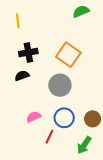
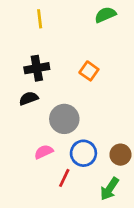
yellow line: (18, 21) -> (40, 19), moved
orange square: (68, 55) -> (89, 71), size x0.6
gray circle: (60, 85) -> (64, 119), moved

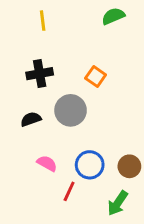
black semicircle: (29, 98) -> (31, 119), moved
gray circle: (64, 119) -> (71, 110), moved
pink semicircle: (44, 152) -> (47, 163), turned 54

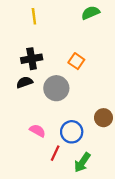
black semicircle: (31, 119) -> (24, 82), moved
brown circle: (129, 166) -> (103, 118), moved
green arrow: (118, 203) -> (82, 162), moved

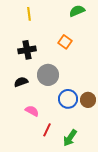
orange square: (76, 61) -> (65, 42), moved
black semicircle: (24, 82) -> (21, 82), moved
blue circle: (72, 132) -> (68, 99), moved

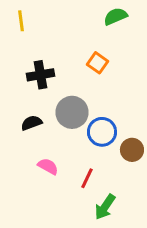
yellow line: (29, 14) -> (21, 21), moved
blue circle: (68, 99) -> (102, 132), moved
red line: (47, 130) -> (87, 178), moved

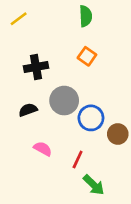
green semicircle: (115, 16) -> (86, 16), moved, turned 110
yellow line: (21, 21) -> (19, 19), turned 60
green arrow: (105, 207) -> (94, 185), turned -80

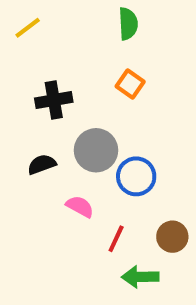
brown circle: (118, 134) -> (172, 237), moved
pink semicircle: (43, 149) -> (80, 207), moved
green arrow: (94, 185) -> (140, 277), turned 135

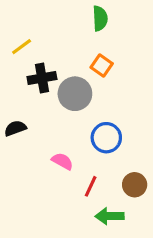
yellow line: (28, 28) -> (22, 47), moved
gray circle: (96, 150) -> (75, 94), moved
black semicircle: (42, 164) -> (15, 128), moved

